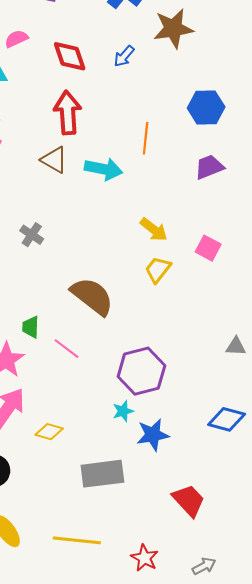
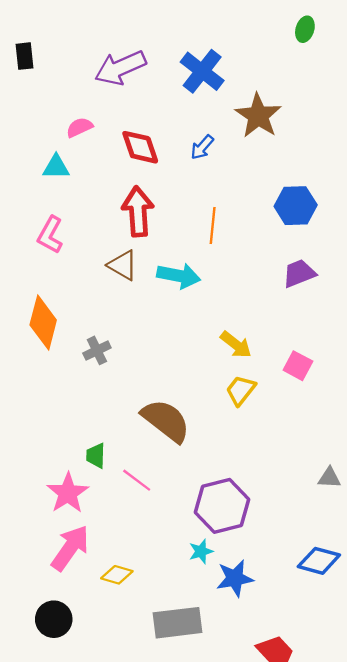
brown star: (173, 28) -> (258, 116), turned -30
orange line: (146, 138) -> (213, 225), moved
gray cross: (32, 235) -> (97, 350), turned 30

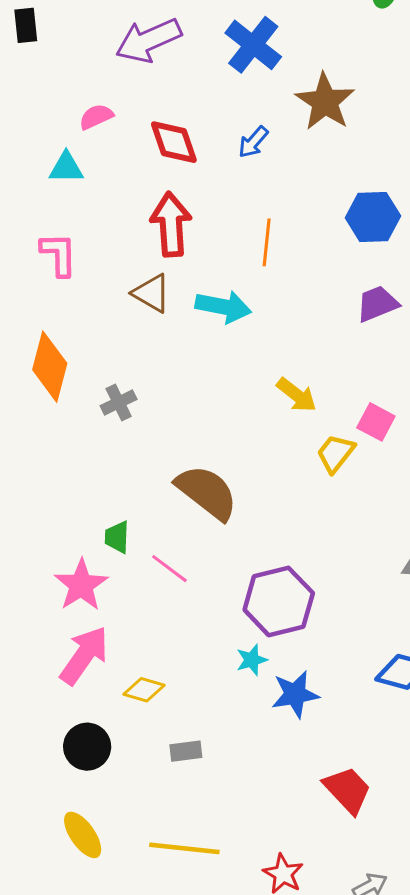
pink L-shape: (50, 235) -> (59, 254), turned 150
yellow trapezoid: (241, 390) -> (336, 453), moved
black circle: (54, 619) -> (87, 747), moved
gray rectangle: (178, 623) -> (186, 751), moved, size x0.5

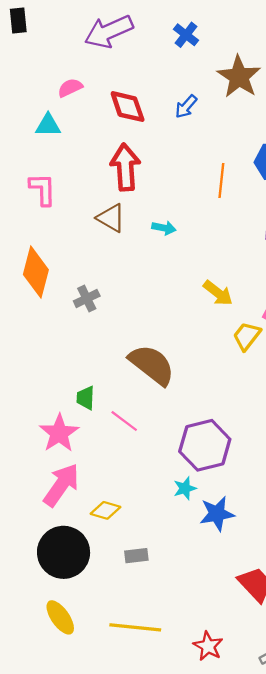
blue cross: (253, 45) -> (186, 35), size x0.6
orange line: (267, 242) -> (221, 180), moved
cyan arrow: (223, 307) -> (164, 228), size x0.6
black circle: (87, 747) -> (64, 552), size x1.5

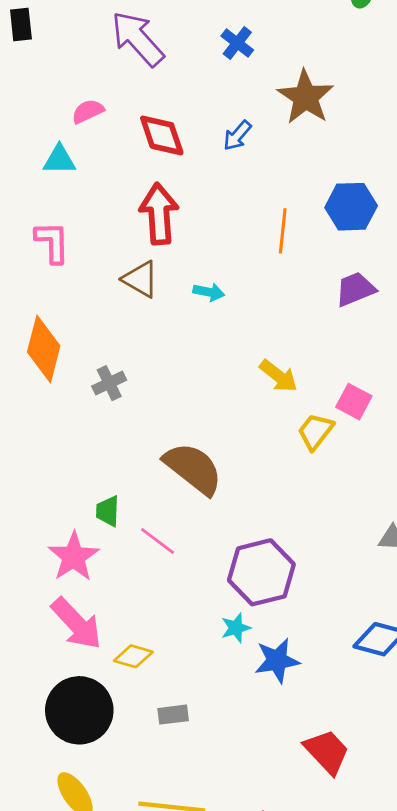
purple arrow: (109, 31) -> (138, 39), turned 72
pink arrow: (61, 485) -> (76, 624), turned 102

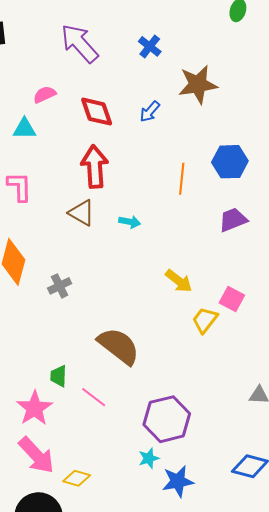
brown star: (306, 97) -> (198, 85), turned 30

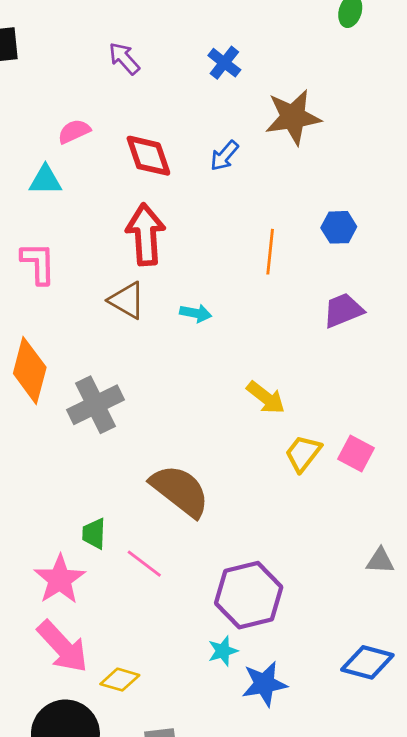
purple arrow: (80, 43) -> (124, 58), size x0.6
blue hexagon: (230, 162) -> (339, 227), size x0.7
gray cross: (60, 286) -> (95, 405), size x1.6
pink square: (232, 299) -> (356, 453), moved

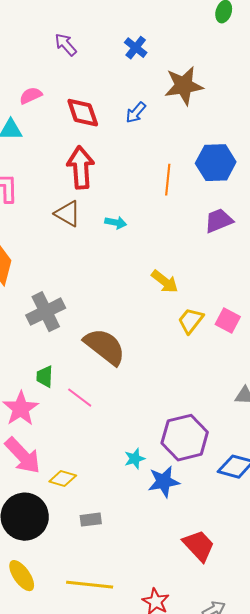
blue hexagon: (339, 227) -> (216, 163), size x1.6
gray cross: (95, 405) -> (46, 312), moved
purple hexagon: (249, 595) -> (185, 438), moved

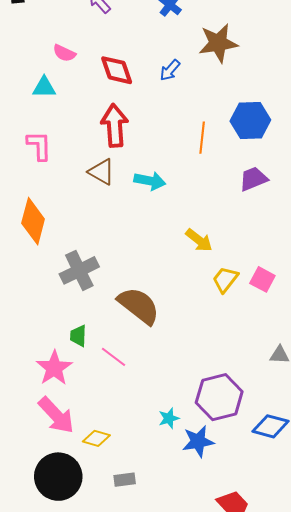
pink semicircle: (31, 96) -> (64, 53), turned -130
cyan arrow: (116, 223) -> (150, 181), size x1.4

